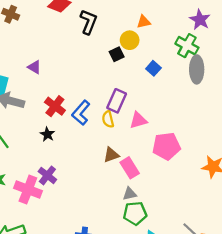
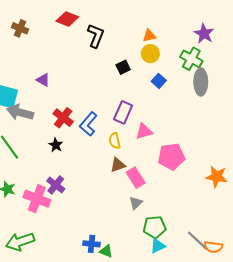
yellow circle: (130, 40) -> (150, 54), moved
yellow semicircle: (108, 119) -> (115, 141), moved
gray triangle: (130, 194) -> (136, 203), turned -32
green pentagon: (135, 213) -> (155, 227), moved

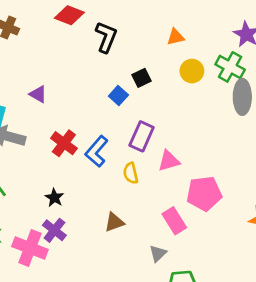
yellow circle: (150, 54) -> (192, 71), moved
blue square: (159, 81) -> (118, 96), moved
black star: (56, 145) -> (54, 198), moved
brown triangle: (118, 165) -> (114, 222), moved
pink rectangle: (136, 178) -> (174, 221), moved

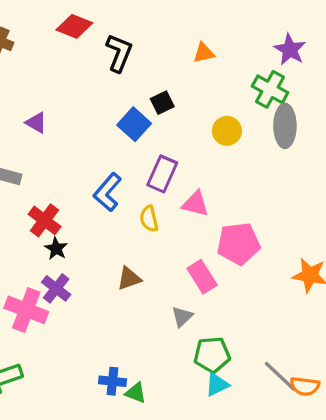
yellow circle: (192, 71) -> (227, 131), moved
blue square: (118, 96) -> (134, 124), size x1.4
red cross: (64, 143) -> (45, 220), moved
pink triangle: (169, 161) -> (195, 204), turned 30

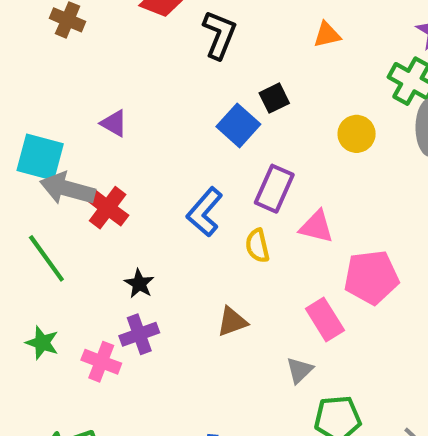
red cross: (45, 220) -> (108, 208), moved
purple cross: (56, 288) -> (139, 334), turned 32
pink cross: (26, 310) -> (101, 362), size x0.7

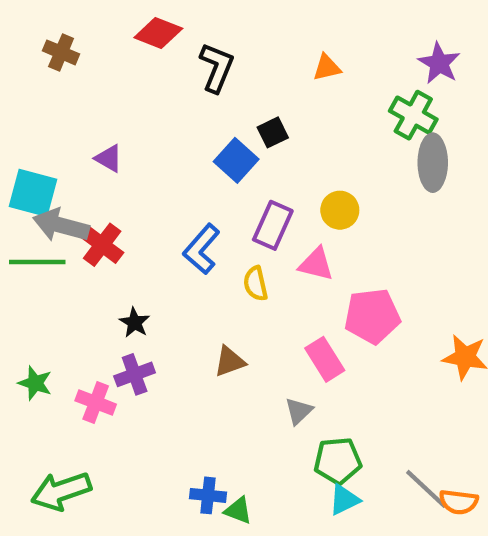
yellow circle: (357, 134) -> (340, 210), moved
green line: (46, 258) -> (37, 262), moved, turned -54

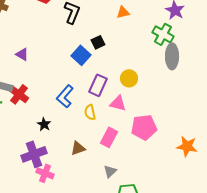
black star: (135, 323) -> (44, 124), moved
pink rectangle: (325, 359) -> (109, 137), moved, turned 60
purple cross: (135, 374) -> (34, 154), size x1.4
pink cross: (96, 402) -> (45, 173), moved

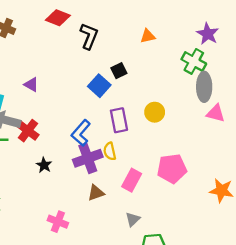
purple rectangle: (98, 85) -> (119, 120), turned -35
pink triangle: (118, 103) -> (216, 113), moved
black star: (44, 124) -> (44, 165), moved
purple cross: (34, 154) -> (88, 158), moved

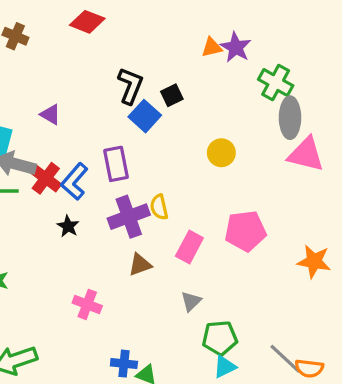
purple star: (208, 34) -> (236, 47), moved
black L-shape: (89, 36) -> (130, 86), moved
pink triangle: (216, 113) -> (306, 154), size x1.4
purple rectangle: (119, 120) -> (116, 164), moved
blue L-shape: (81, 133) -> (74, 182), moved

